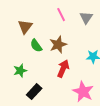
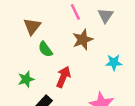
brown star: (58, 45) -> (83, 40), moved
red arrow: (63, 69) -> (63, 77), moved

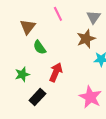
pink line: (75, 12) -> (58, 14), moved
brown star: (83, 40) -> (86, 39), moved

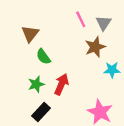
pink line: (58, 14) -> (81, 19), moved
green star: (22, 74) -> (36, 84), moved

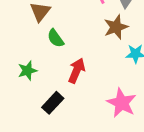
green star: (36, 84) -> (27, 71), moved

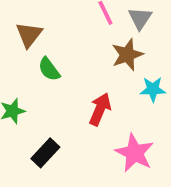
red arrow: (77, 71) -> (100, 109), moved

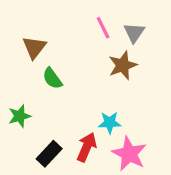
cyan star: (153, 89) -> (110, 123), moved
red arrow: (100, 109) -> (87, 147), moved

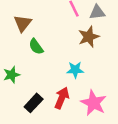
gray triangle: (134, 33) -> (97, 12), turned 49
cyan star: (110, 123) -> (75, 70), moved

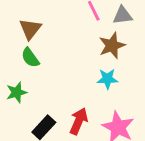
green semicircle: (36, 47) -> (30, 58), moved
cyan star: (75, 70) -> (107, 79), moved

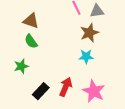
brown triangle: (30, 29) -> (31, 21), turned -49

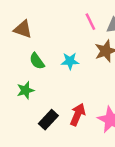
brown triangle: (31, 21) -> (23, 29), moved
cyan star: (86, 57) -> (70, 61), moved

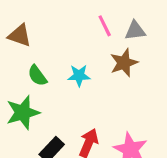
green star: (25, 90) -> (23, 112), size x1.5

